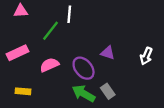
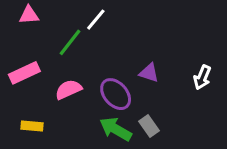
white line: (69, 14) -> (96, 20), turned 35

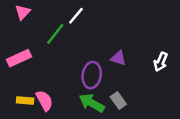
pink triangle: (29, 15) -> (23, 12), turned -42
pink semicircle: (68, 90) -> (44, 101), moved, turned 85
purple ellipse: (116, 94) -> (92, 75), turned 50

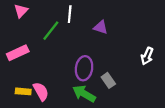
white line: (76, 16) -> (70, 14), turned -35
purple triangle: (118, 58) -> (101, 27), moved
gray rectangle: (118, 101) -> (108, 80), moved

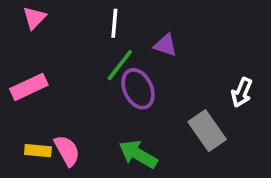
green line: (51, 31) -> (120, 65), moved
purple ellipse: (84, 68) -> (138, 89), moved, turned -35
gray rectangle: (108, 80) -> (207, 131), moved, size x1.5

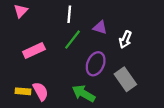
pink rectangle: (29, 87) -> (34, 51), moved
purple ellipse: (138, 89) -> (96, 64), moved, turned 50
white arrow: (242, 92) -> (125, 40), moved

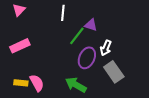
green line: (72, 40) -> (77, 36), moved
white arrow: (125, 40) -> (106, 48), moved
pink rectangle: (34, 51) -> (20, 46), moved

